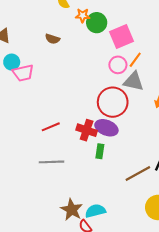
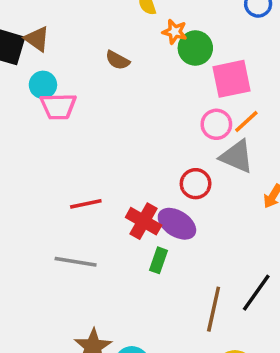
red circle: (113, 102) -> (196, 184), size x0.6
brown line: (138, 174) -> (214, 309), turned -60

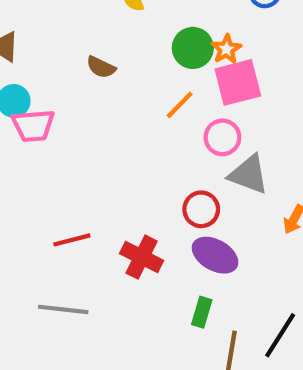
orange star: (175, 32) -> (226, 49), moved, turned 30
orange line: (246, 121) -> (180, 105), moved
purple ellipse: (177, 224) -> (215, 255), moved
green rectangle: (158, 260) -> (202, 312), moved

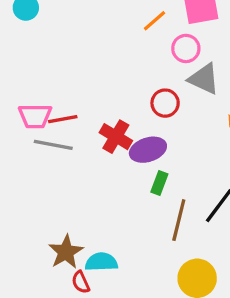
pink trapezoid: (33, 126) -> (35, 116), moved
purple ellipse: (215, 255) -> (148, 150), moved, turned -52
gray line: (63, 309) -> (53, 145), moved

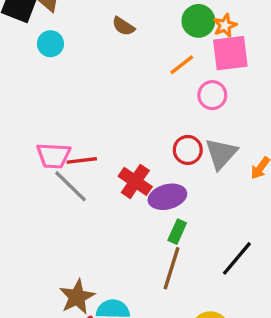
gray triangle: (204, 79) -> (221, 154), moved, turned 44
gray line: (53, 145) -> (70, 186), turned 30
brown line: (179, 220) -> (172, 268), moved

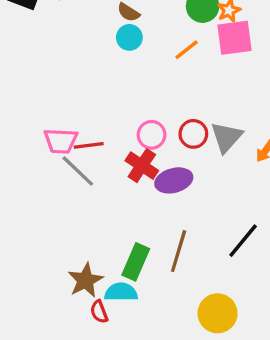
cyan circle: (50, 44) -> (129, 37), moved
pink circle: (212, 95) -> (152, 135), moved
green rectangle: (177, 232) -> (136, 262), moved, size x1.5

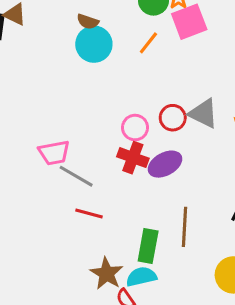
cyan circle: (129, 37) -> (94, 44), size x1.5
gray triangle: (226, 137) -> (203, 113), turned -32
red line: (89, 145) -> (89, 214), moved, turned 36

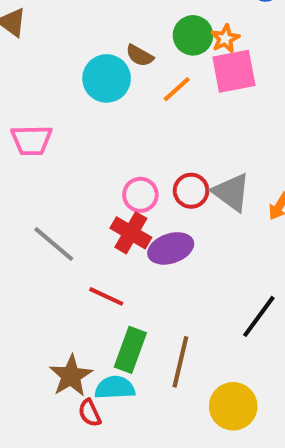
brown semicircle: (88, 22) -> (140, 56), moved
pink trapezoid: (54, 153) -> (31, 140), moved
red line: (89, 214) -> (106, 296), moved
brown line: (185, 227) -> (180, 362), moved

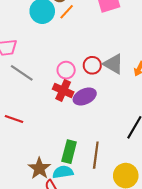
orange line: (177, 89) -> (67, 12), moved
gray line: (54, 244) -> (22, 73), moved
red line: (106, 296) -> (14, 119), moved

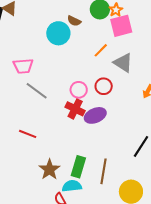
orange line: (67, 12) -> (101, 50), moved
gray triangle: (113, 64) -> (123, 63), moved
brown star: (39, 168) -> (49, 169), moved

